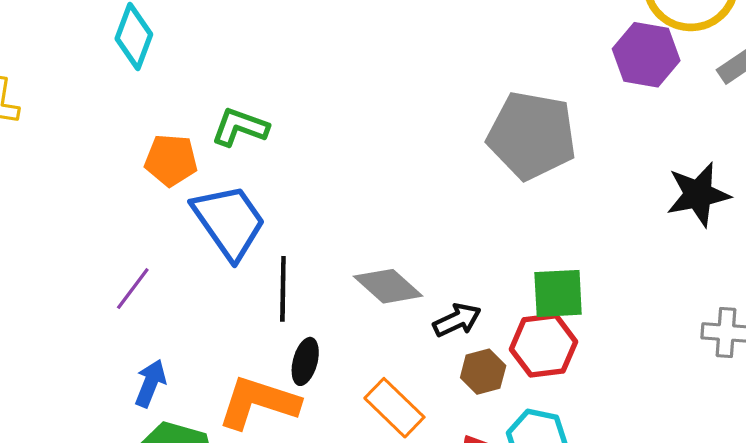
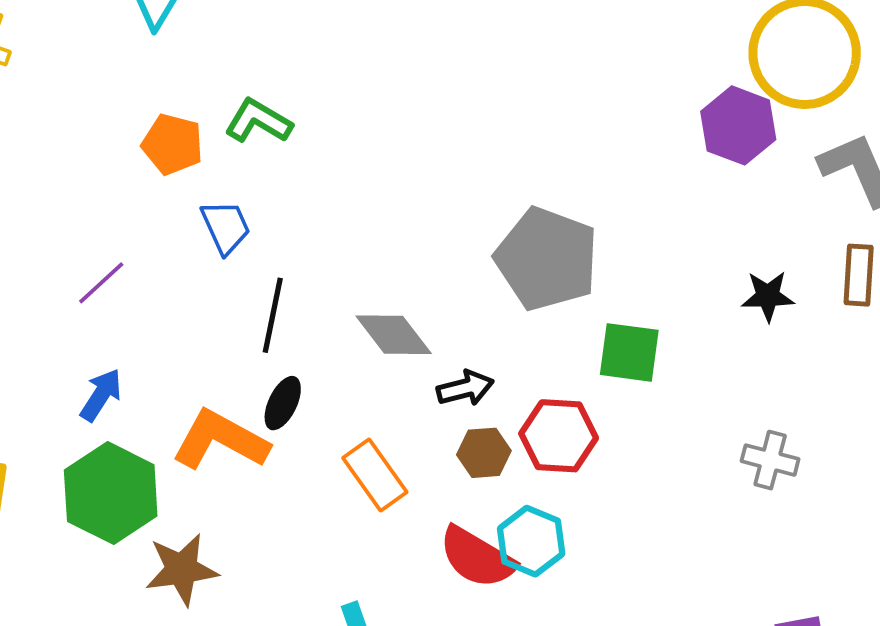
gray pentagon: (532, 135) -> (547, 259), moved
black star: (698, 194) -> (768, 296), size x0.7
blue trapezoid: (229, 222) -> (226, 227), size x0.6
green square: (558, 293) -> (629, 352), moved

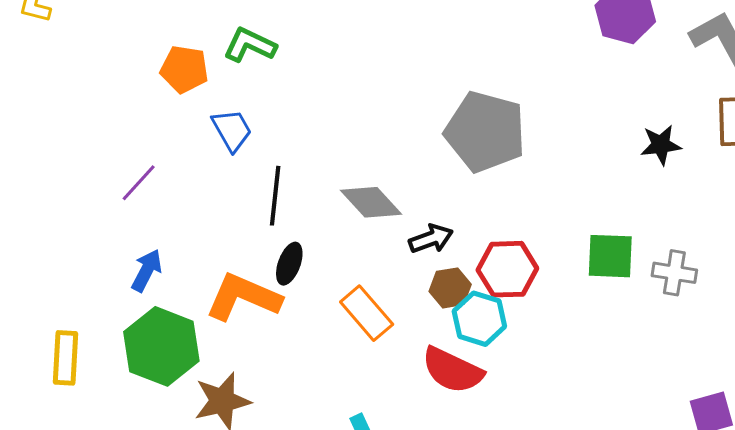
green square: (629, 352) -> (610, 256), moved
cyan hexagon: (531, 541) -> (479, 319), moved

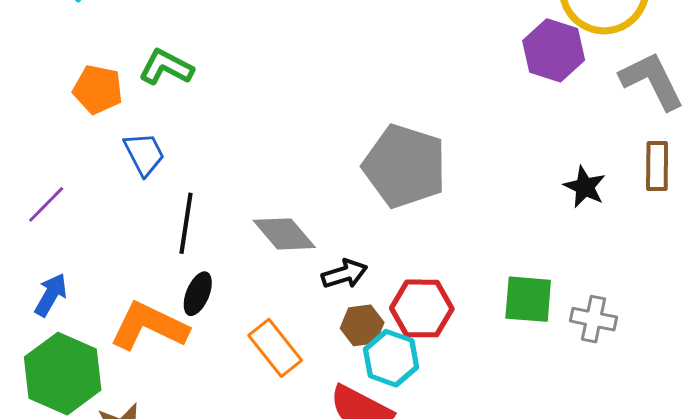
black star: (661, 145) -> (585, 187), turned 30

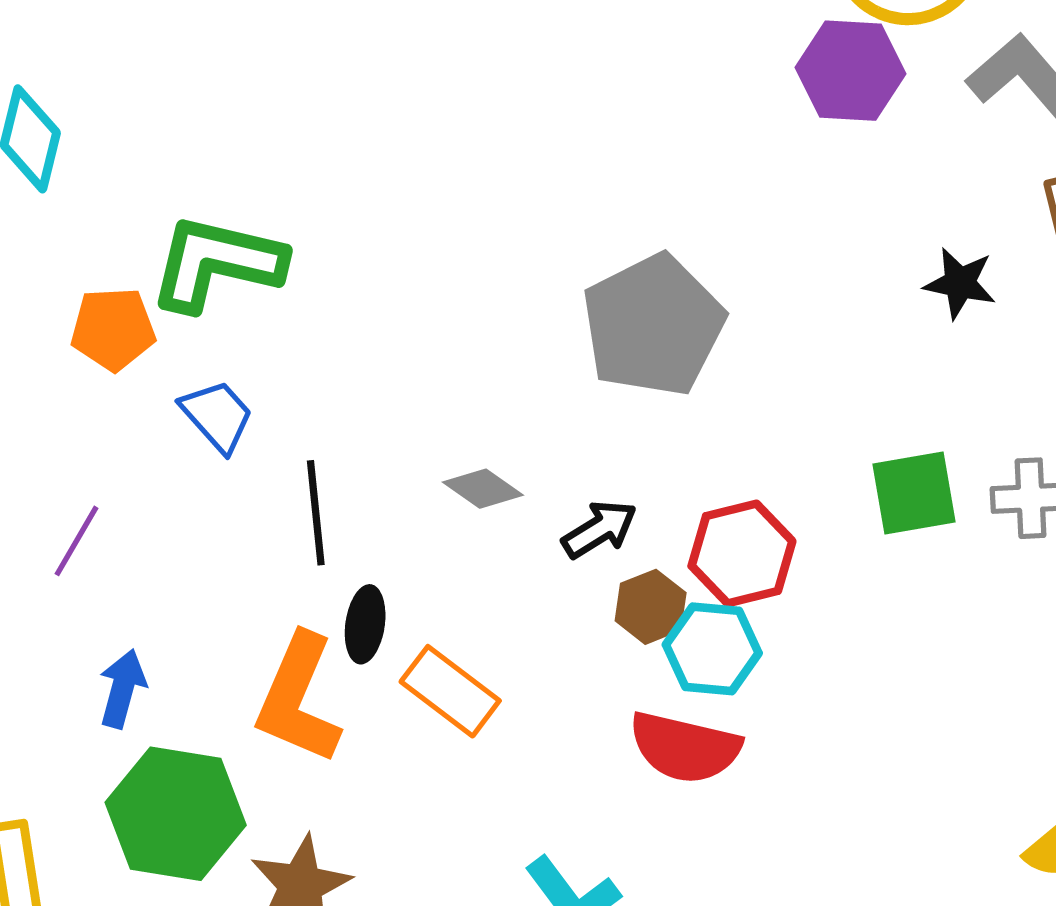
green L-shape: (166, 67) -> (217, 263), size x1.5
gray pentagon: (405, 166) -> (653, 325), turned -30
gray diamond: (284, 234) -> (483, 489), size x0.7
orange L-shape: (149, 326) -> (298, 699), turned -78
orange rectangle: (275, 348) -> (450, 691), moved

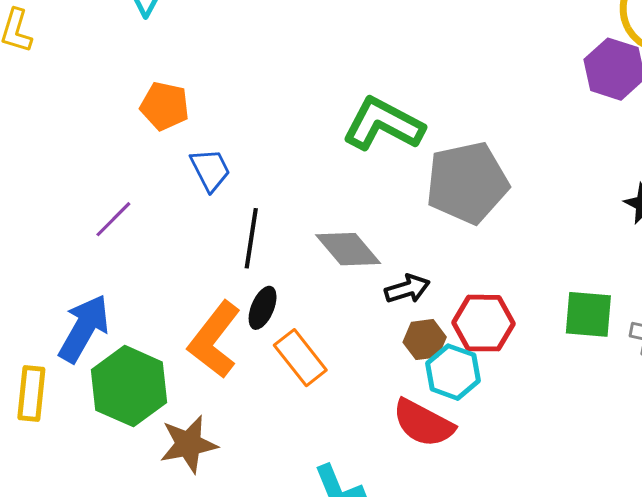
green L-shape: (217, 263) -> (383, 124), moved
gray diamond: (483, 489) -> (348, 249), size x1.5
blue arrow: (122, 689) -> (84, 328), moved, size x1.6

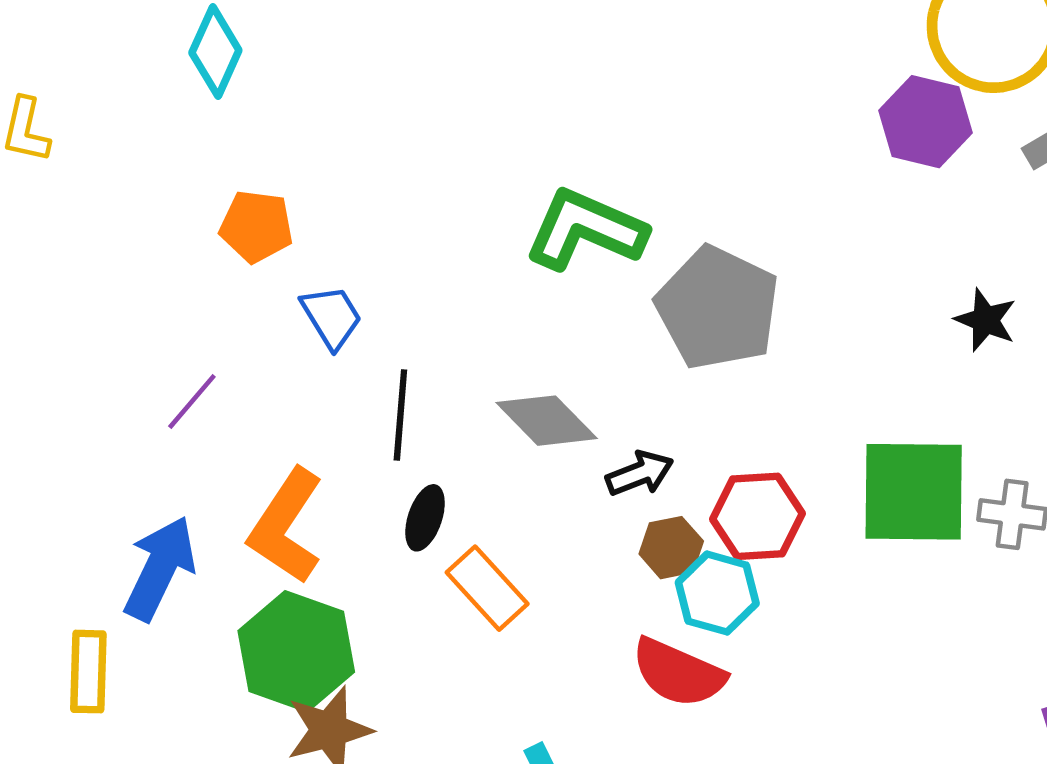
gray pentagon: (467, 183) -> (718, 308), turned -30
green square: (588, 314) -> (914, 492), size x1.5
orange L-shape: (214, 340) -> (286, 526), moved
green hexagon: (129, 386) -> (296, 651), moved

